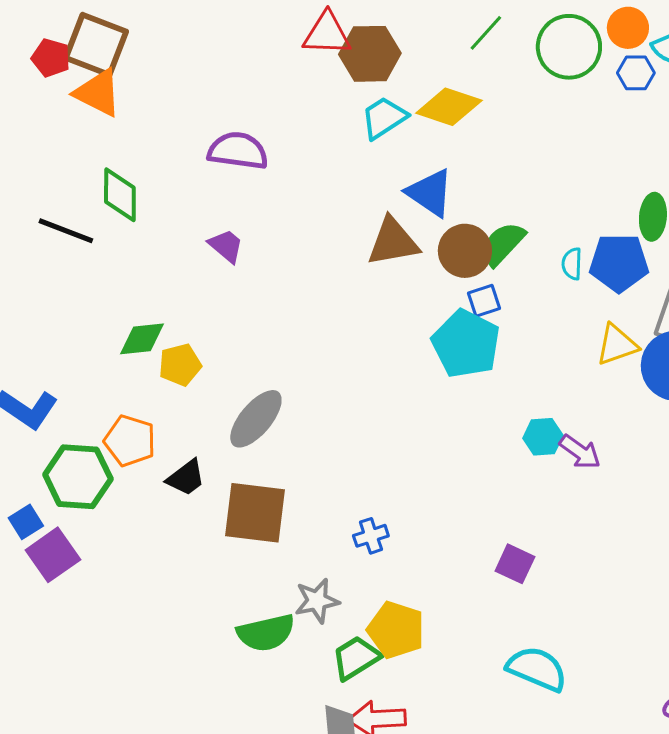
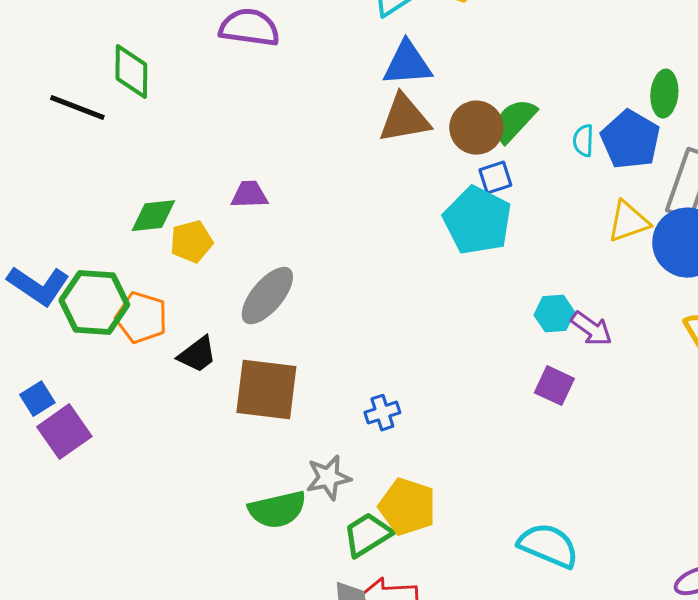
blue triangle: (430, 193) -> (407, 64), moved, turned -38
purple trapezoid: (226, 246) -> (249, 195), moved, turned -42
blue pentagon: (619, 263) -> (630, 140), turned 30
green hexagon: (78, 477) -> (94, 303), moved
purple square: (515, 564) -> (554, 386), moved

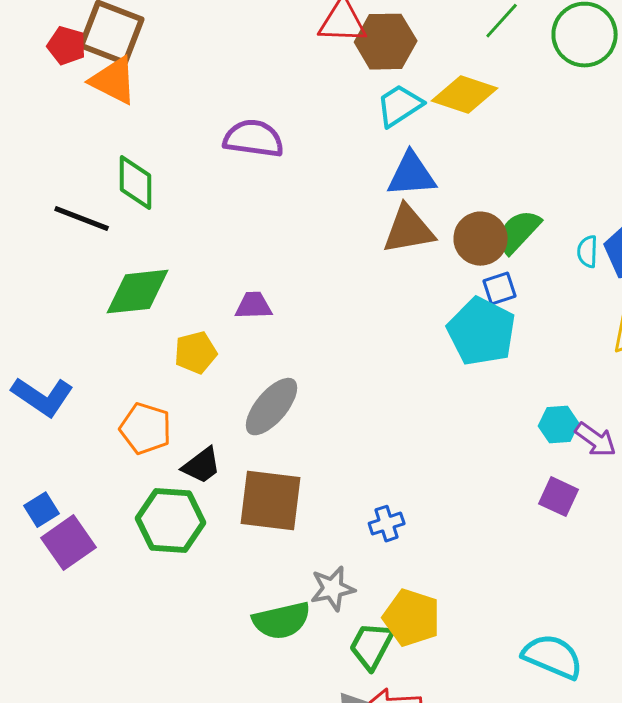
green diamond: (153, 216) -> (138, 292), moved, size x1.4
green hexagon: (94, 303) -> (171, 521), moved
green trapezoid: (367, 535) -> (372, 646), turned -30

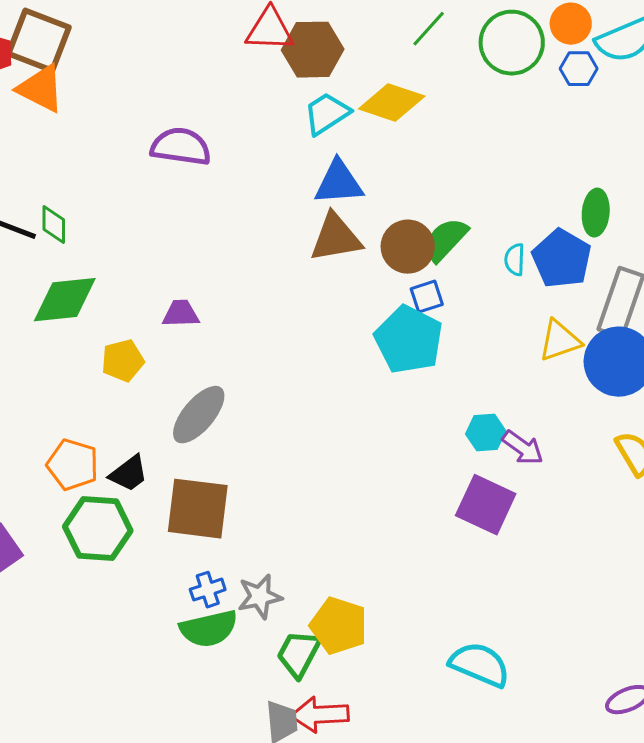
green diamond: (136, 183) -> (54, 225), moved, size x0.7
orange pentagon: (146, 429) -> (73, 465), moved
purple square: (559, 497) -> (486, 505), size x1.5
blue cross: (387, 524) -> (208, 590), moved

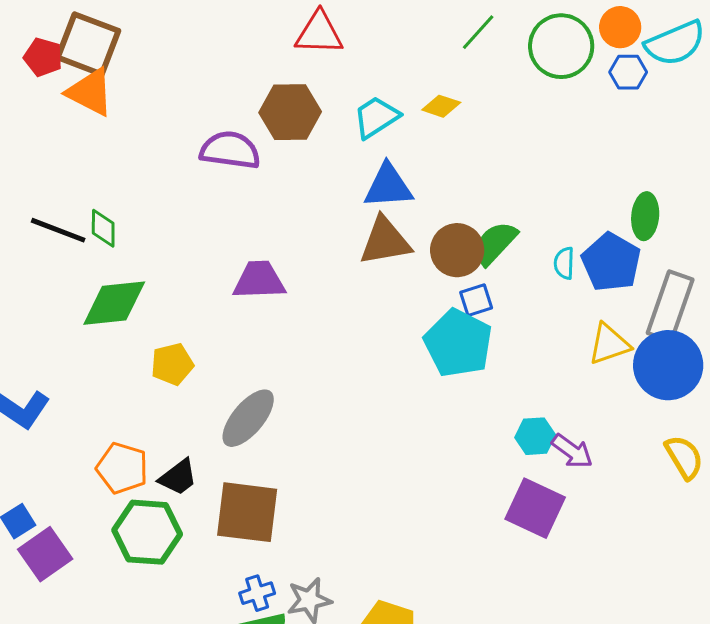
brown hexagon: (313, 50) -> (290, 112), moved
yellow diamond: (392, 103) -> (441, 106), size x0.6
purple trapezoid: (181, 314) -> (259, 280), moved, size x1.4

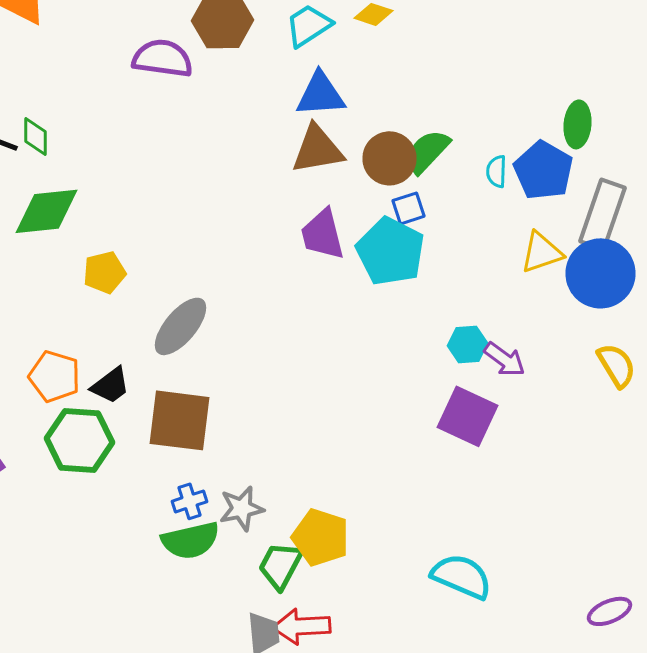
purple trapezoid: (259, 280) -> (322, 234), moved, turned -102

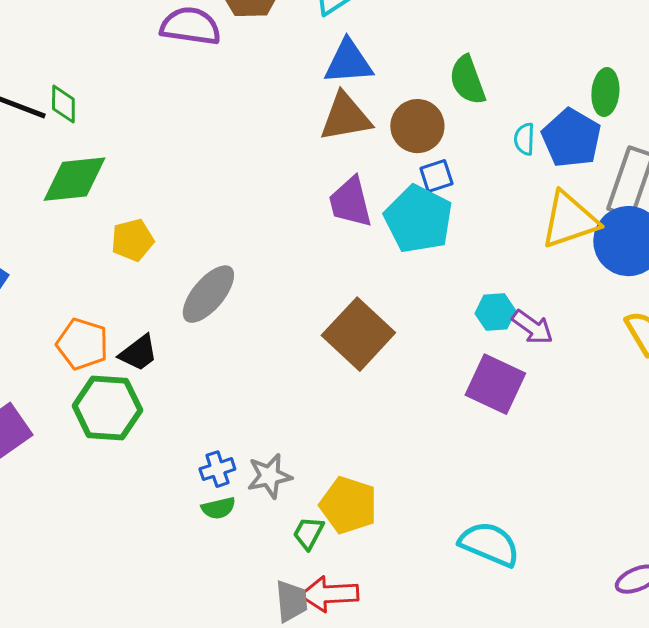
green semicircle: (428, 151) -> (467, 80), moved, turned -63
yellow triangle: (542, 252) -> (569, 220), size x1.4
brown square: (180, 420) -> (358, 334), moved, turned 36
green semicircle: (190, 540) -> (218, 508), size x0.6
green trapezoid: (280, 565) -> (308, 533), size x0.7

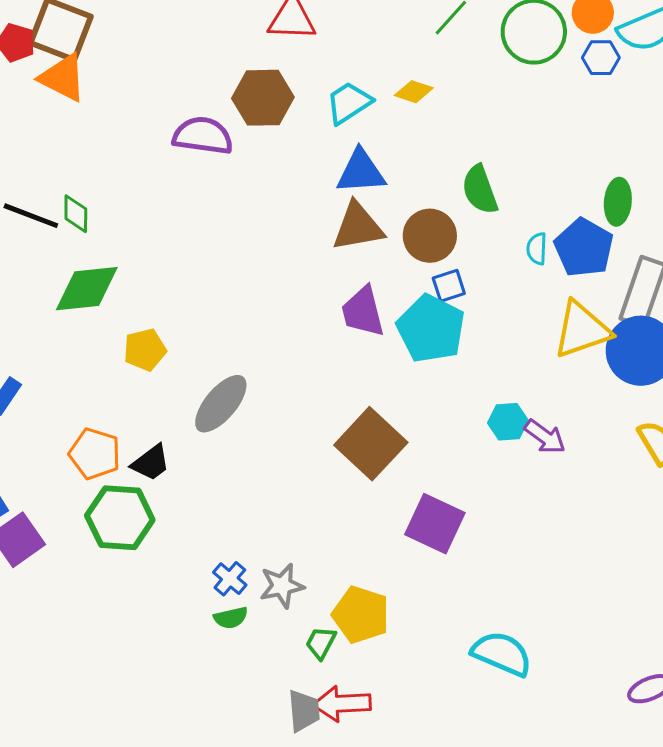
purple square: (495, 384) -> (435, 524), moved
blue cross: (217, 469) -> (230, 579), turned -32

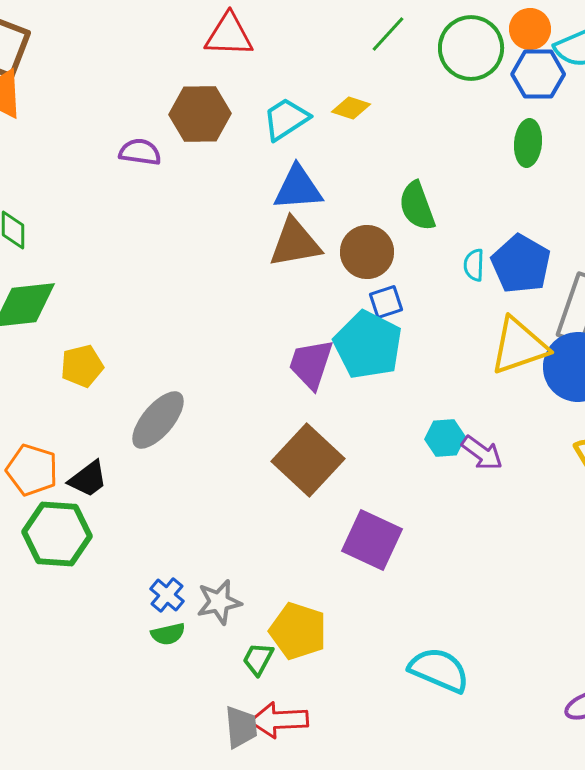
blue hexagon: (601, 58) -> (538, 74), size x1.4
purple semicircle: (203, 136) -> (140, 152), size x0.7
green ellipse: (618, 202) -> (528, 143), moved
purple trapezoid: (363, 312) -> (311, 364), moved, turned 32

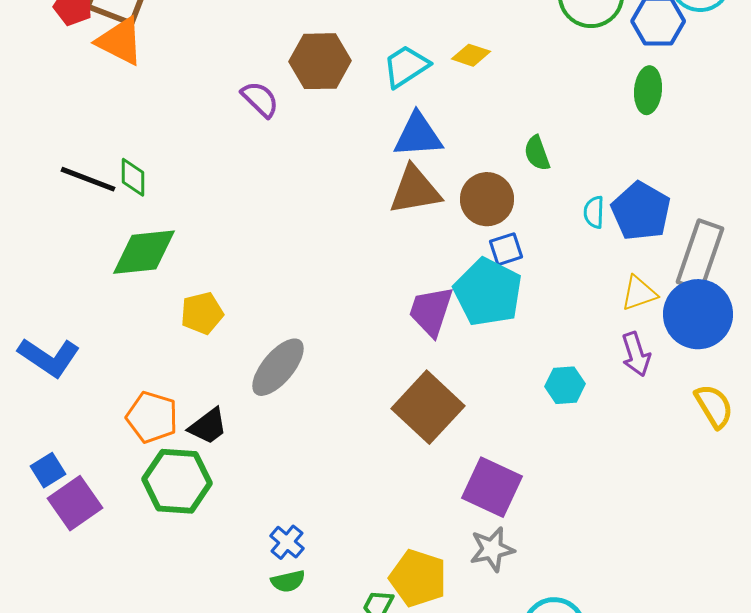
purple semicircle: (140, 152) -> (260, 99), turned 36
green semicircle: (417, 206) -> (537, 153), size x0.7
yellow triangle: (519, 346) -> (639, 293), size x0.6
purple arrow: (482, 453) -> (636, 354), moved, turned 36
gray star: (219, 602) -> (492, 549), moved

